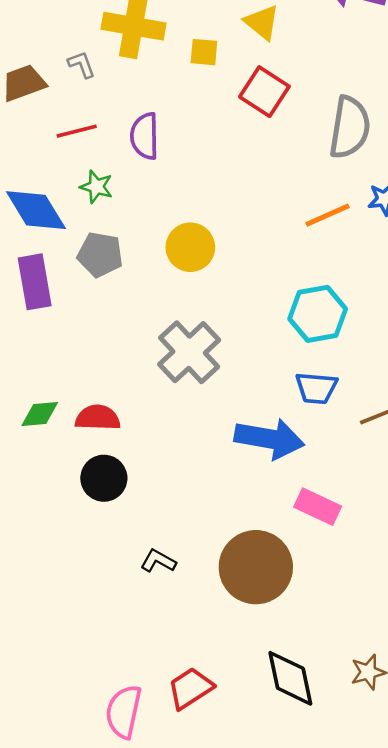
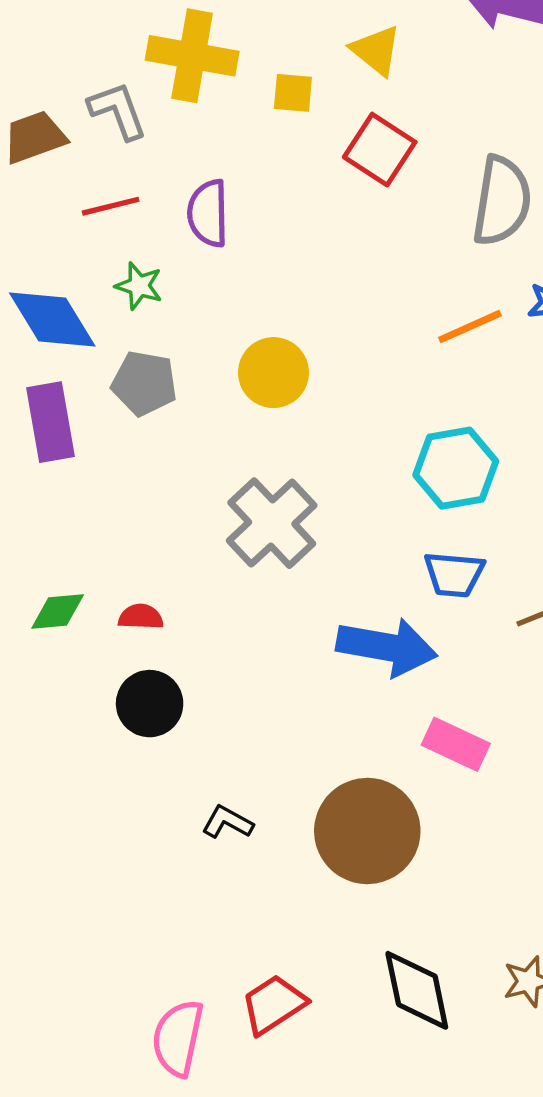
gray L-shape: (82, 64) -> (118, 111), size x1.5
red semicircle: (98, 418) -> (141, 617), size x0.7

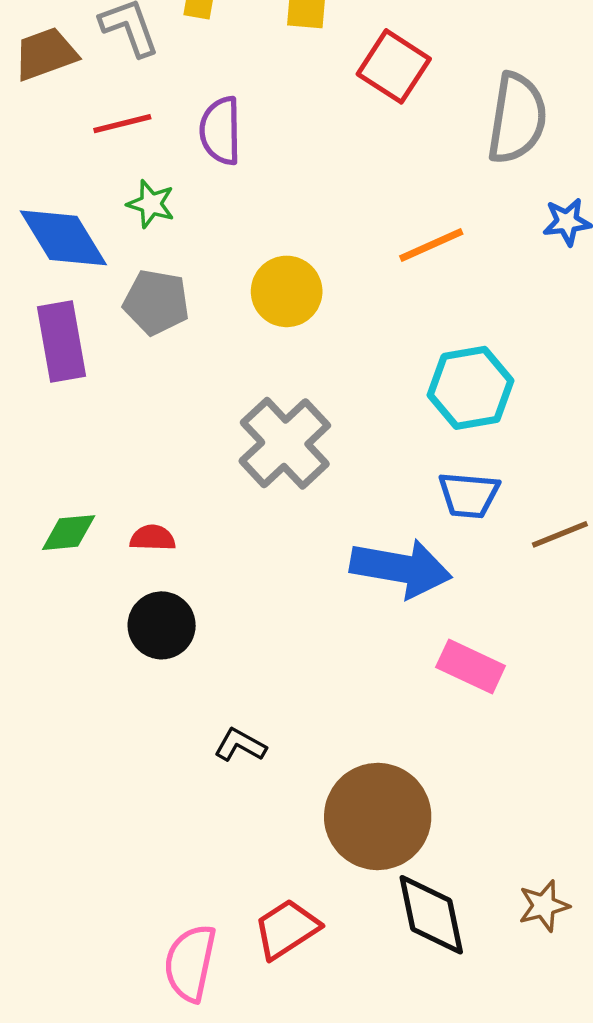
orange line: (470, 327) -> (431, 245), moved
brown circle: (367, 831) -> (378, 816), moved

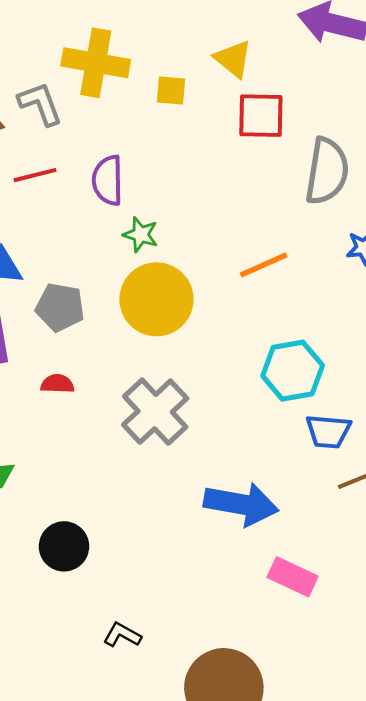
red square: (394, 66) -> (261, 116), moved, turned -32
green star: (151, 204) -> (141, 235), moved
yellow circle: (287, 291) -> (156, 299), size x1.4
blue trapezoid: (469, 495) -> (328, 431), moved
red semicircle: (153, 538) -> (57, 384), moved

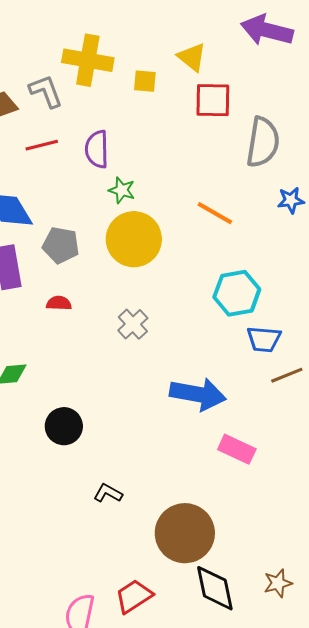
orange line: (264, 265) -> (215, 213), turned 54
gray cross: (155, 412) -> (133, 324), size x0.6

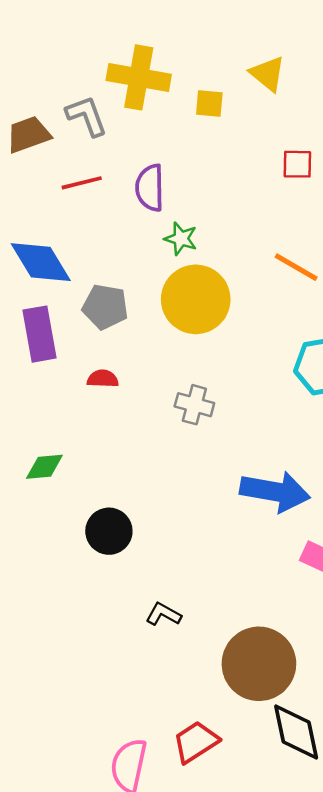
red square: (213, 100) -> (297, 164), moved, size x0.7
gray cross: (133, 324) -> (194, 405), turned -32

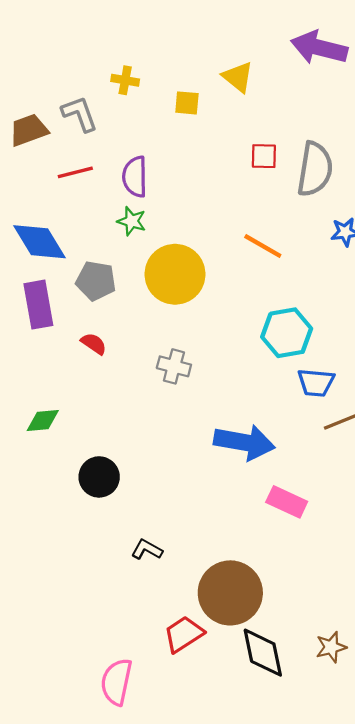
yellow cross: (139, 77) -> (125, 80), size x0.5
green star: (181, 239) -> (132, 221), moved
red semicircle: (103, 379) -> (94, 344), turned 32
red trapezoid: (196, 742) -> (184, 634), moved

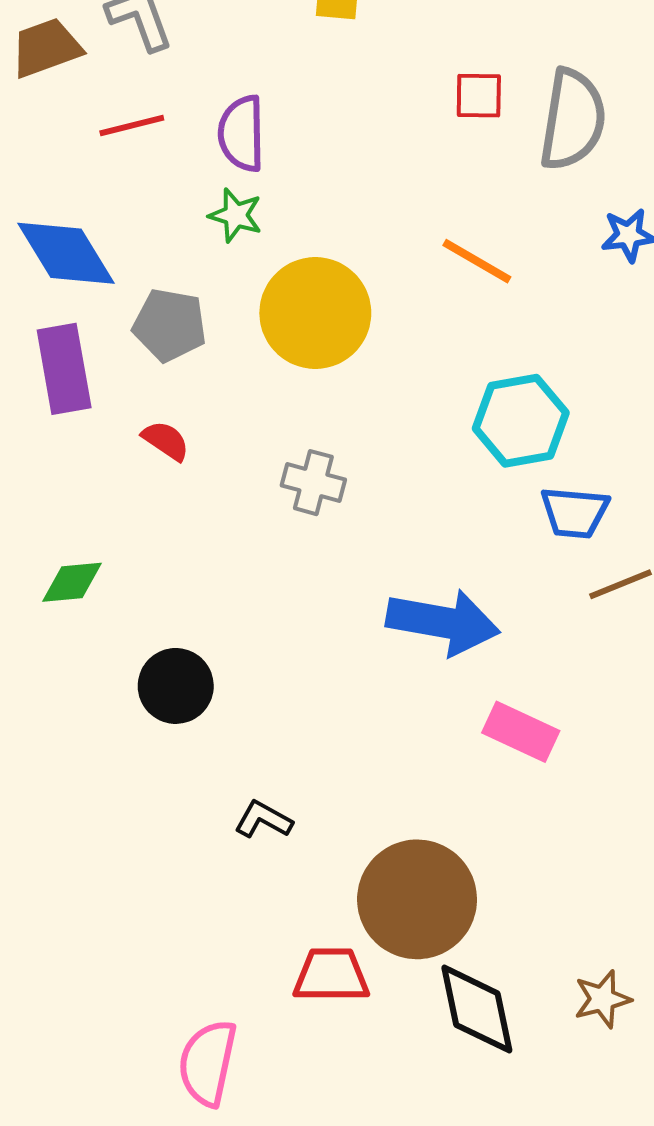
red trapezoid: (184, 634) -> (331, 975), turned 33

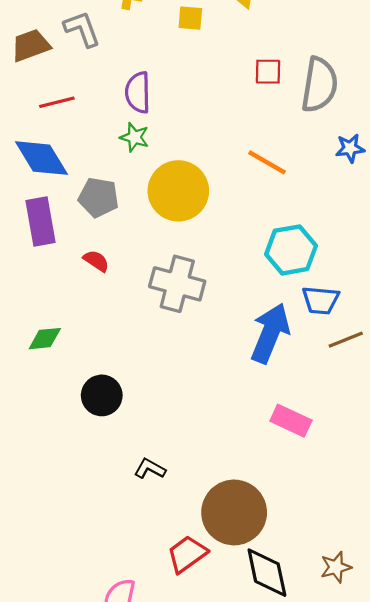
red line: (132, 126) -> (57, 102), moved
gray cross: (313, 483) -> (177, 284), size x1.6
blue arrow: (443, 622) -> (270, 333), moved, turned -78
red trapezoid: (331, 975) -> (187, 554), turned -36

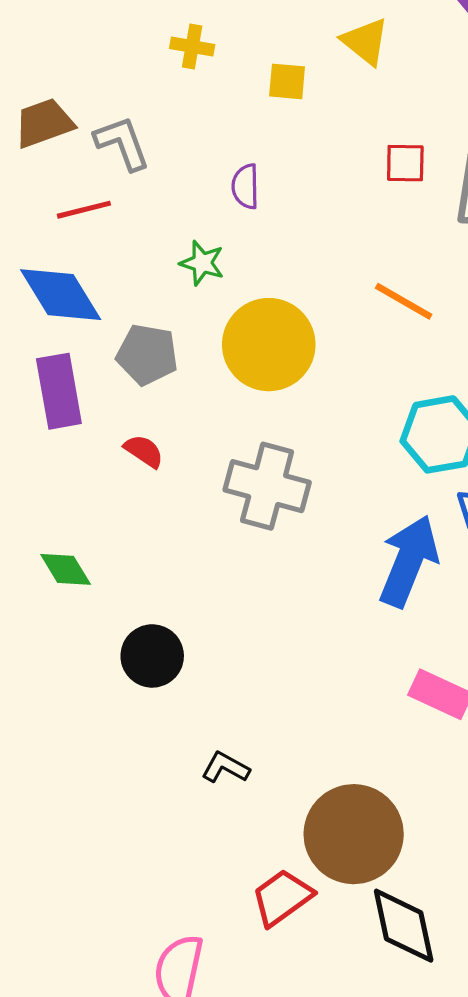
gray L-shape: (82, 29) -> (122, 143), moved
purple semicircle: (138, 92) -> (245, 186), moved, size x0.7
green diamond: (45, 339) -> (66, 569), turned 64

